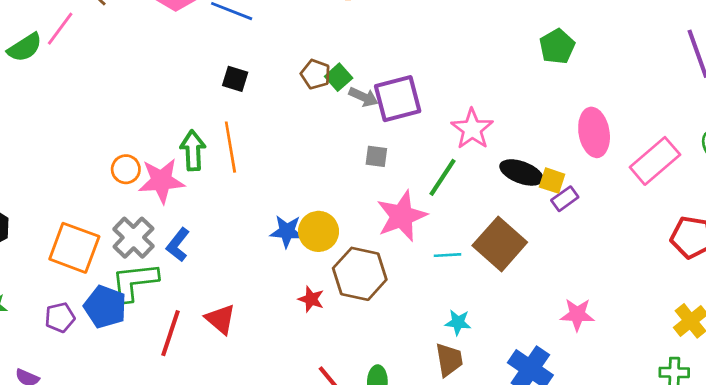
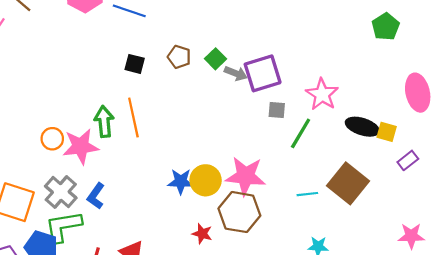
brown pentagon: (316, 74) -> (179, 57), moved
gray square: (376, 156) -> (277, 110), moved
purple rectangle: (565, 199) -> (408, 160), moved
pink star: (402, 216) -> (246, 176), moved, turned 30

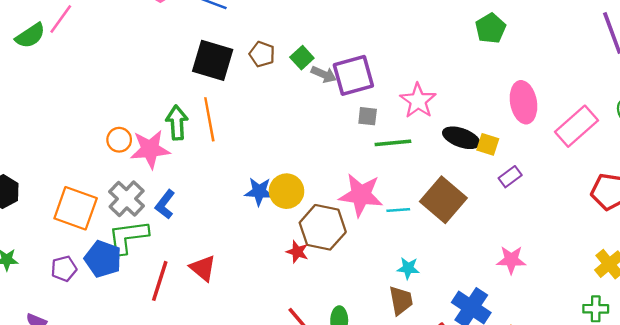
black square: (135, 64) -> (213, 60), size x1.8
green line: (301, 133) -> (393, 143), turned 52
pink star: (246, 176) -> (361, 195), moved
red star: (202, 234) -> (297, 252), moved

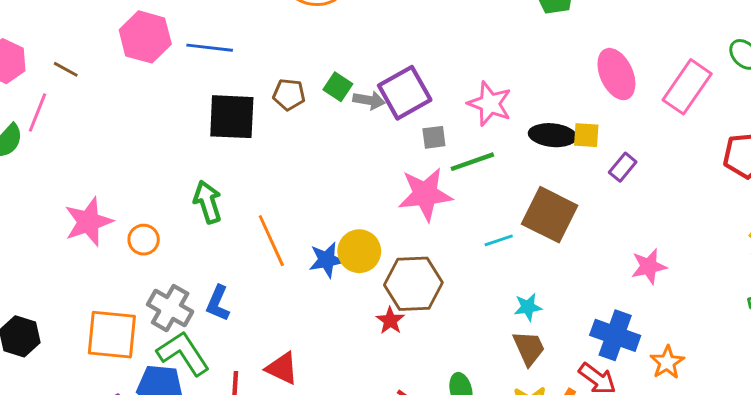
orange line: (209, 119) -> (271, 241), moved
pink star: (150, 149) -> (88, 222), moved
pink star: (361, 195) -> (425, 194), moved
green L-shape: (128, 237) -> (183, 353), turned 78
red star: (297, 252) -> (390, 321), turned 30

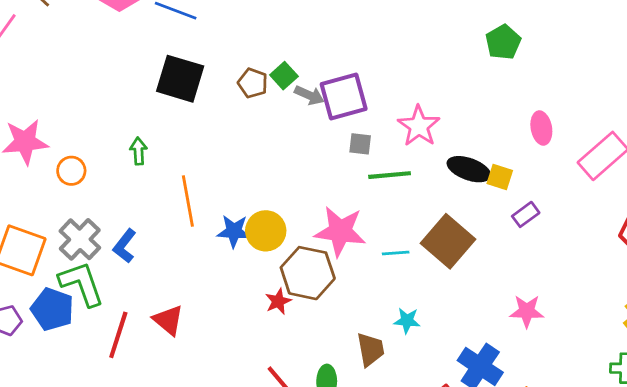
pink ellipse: (616, 74) -> (541, 128), size x0.7
brown pentagon: (289, 95) -> (253, 83), moved
pink star: (425, 194) -> (340, 231), moved
green arrow: (208, 202) -> (139, 151), size x0.7
brown trapezoid: (529, 348) -> (370, 349), moved

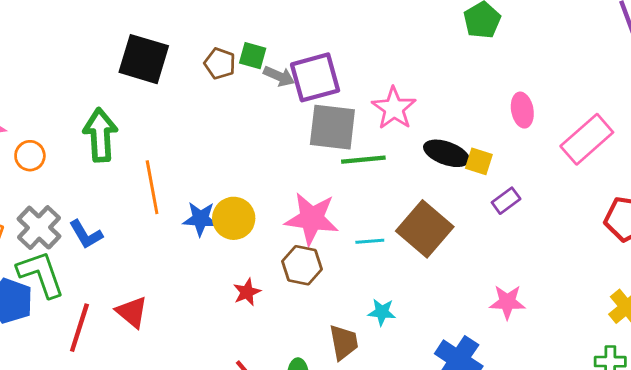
green square: (284, 76) -> (253, 56), turned -32
gray square: (360, 144) -> (332, 127), size x2.0
green arrow: (139, 151) -> (100, 135), size x1.8
blue L-shape: (125, 246) -> (86, 234), turned -68
brown hexagon: (308, 273) -> (302, 265), moved, size x0.7

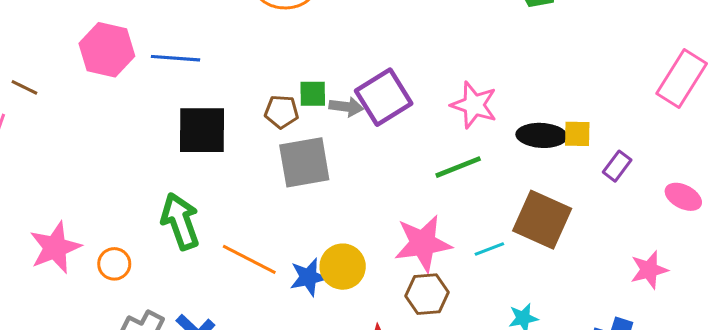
pink ellipse: (522, 110) -> (683, 197), moved, turned -36
gray square: (332, 127) -> (304, 162), moved
orange line: (152, 187) -> (249, 259), turned -36

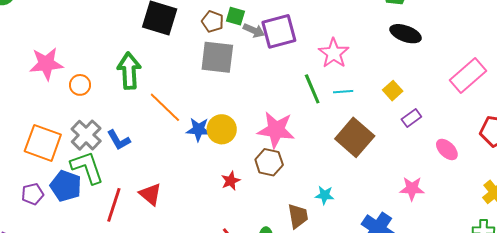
yellow square: (577, 134) -> (393, 91), turned 30
black ellipse: (542, 135) -> (406, 34), moved
green line: (458, 167) -> (312, 89), turned 72
cyan line: (489, 249) -> (343, 92), moved

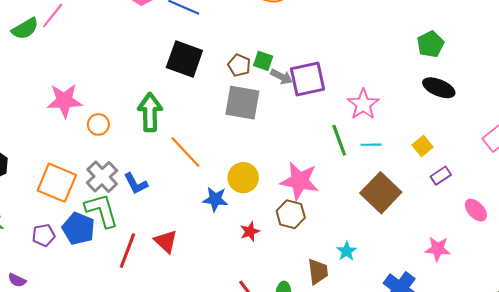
blue star: (199, 130) -> (215, 199), moved
cyan star: (325, 195) -> (347, 251), turned 30

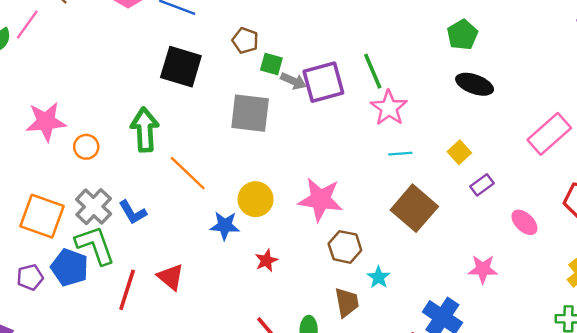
brown pentagon: (239, 65) -> (245, 40), moved
green line: (339, 140) -> (373, 71), moved
brown hexagon: (291, 214) -> (345, 247), moved

